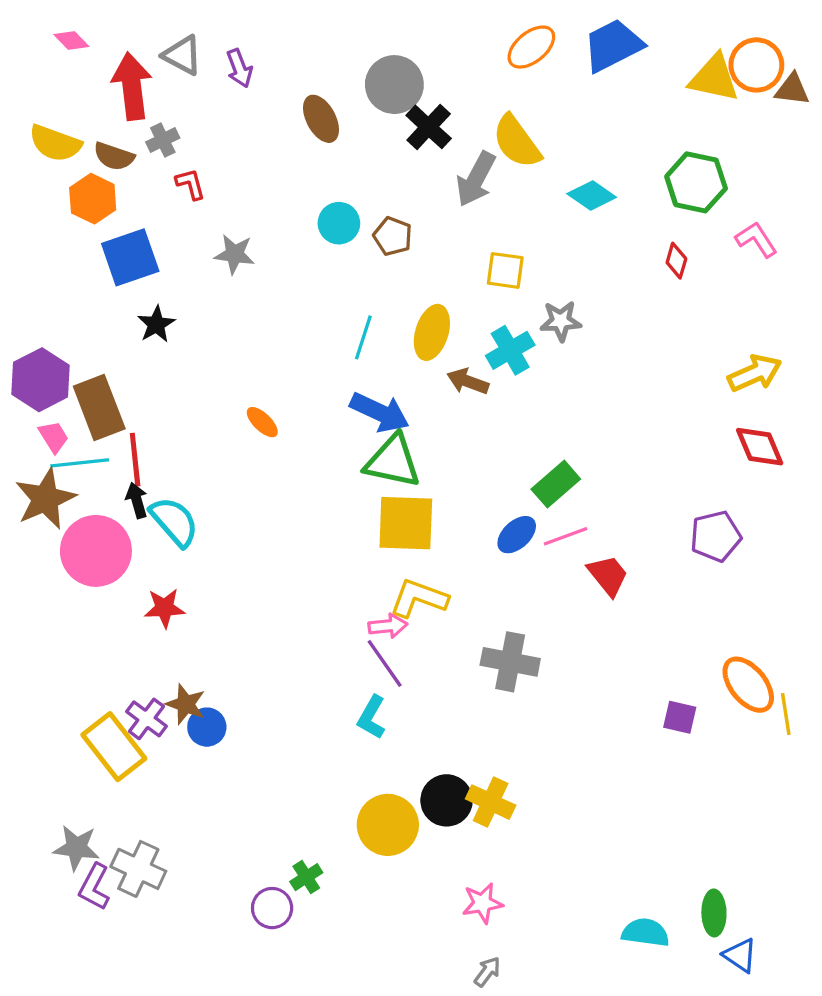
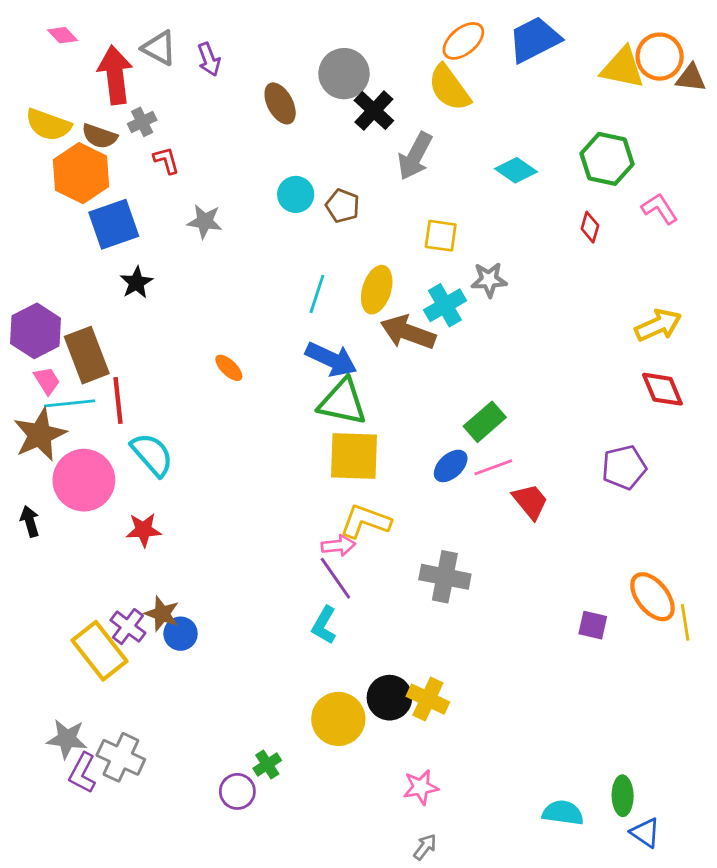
yellow semicircle: (517, 142) -> (449, 88), moved
orange hexagon: (93, 199) -> (81, 173), size x1.4
brown arrow: (468, 381) -> (408, 332), size x1.5
black arrow: (137, 500) -> (30, 521), moved

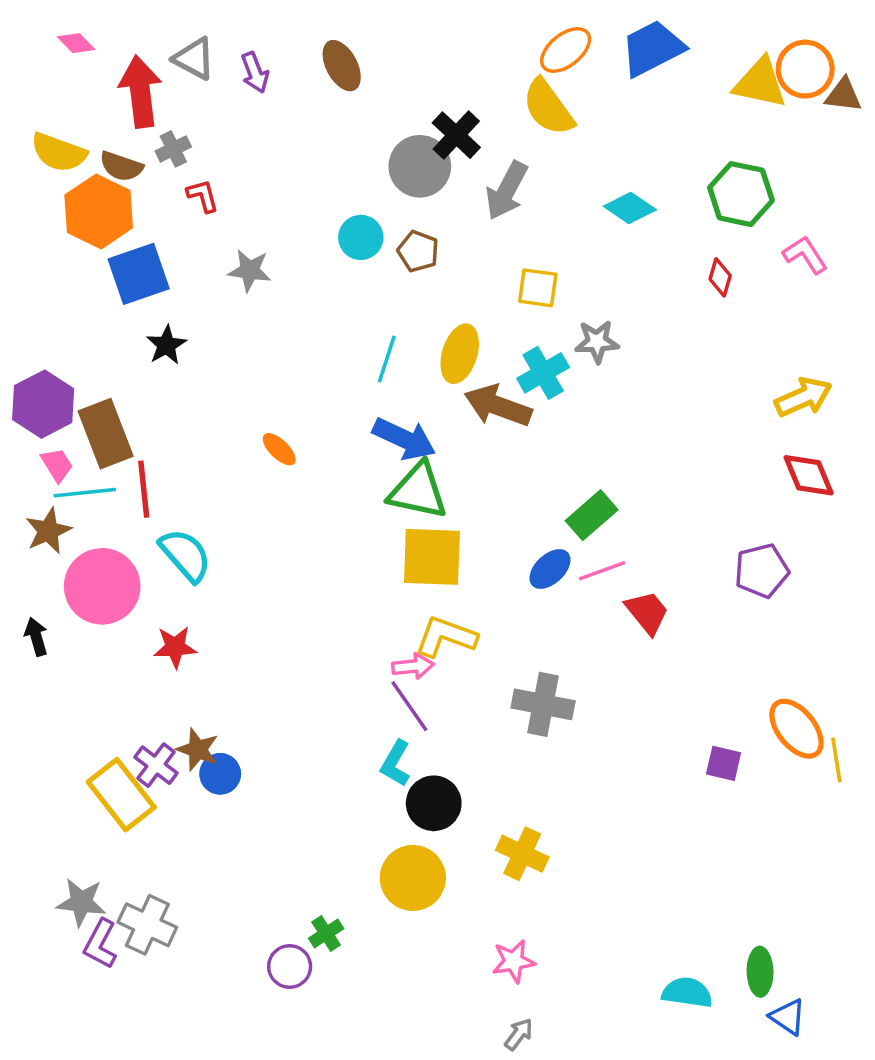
gray circle: (344, 74) -> (420, 166), moved
brown ellipse: (280, 103) -> (342, 66), moved
brown star: (40, 435) -> (48, 531), size x0.7
black circle: (389, 698) -> (434, 803), moved

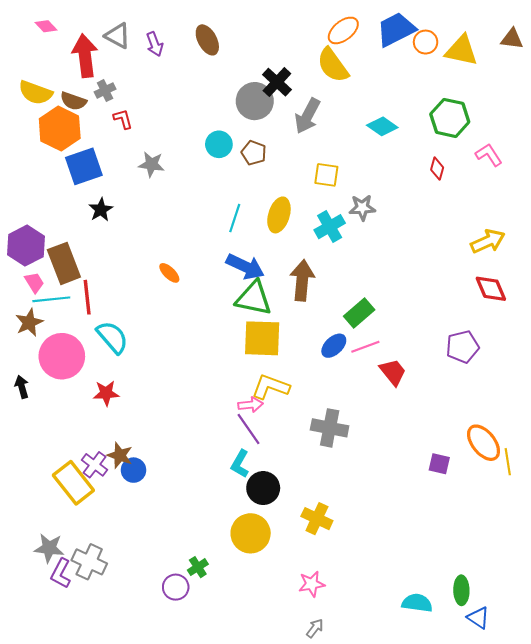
orange circle: (805, 69) -> (426, 42), moved, size x0.7
brown triangle: (843, 95) -> (512, 39), moved
brown arrow: (498, 406) -> (302, 280), moved, turned 75

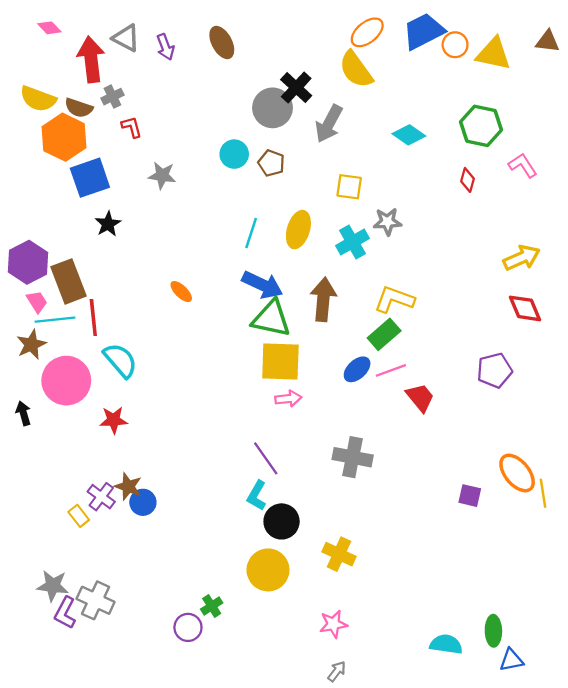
yellow L-shape: (271, 387) -> (394, 299), moved
pink arrow: (251, 405) -> (288, 399), moved
yellow rectangle: (73, 483) -> (79, 516), size x0.5
blue triangle: (478, 618) -> (511, 660), turned -45

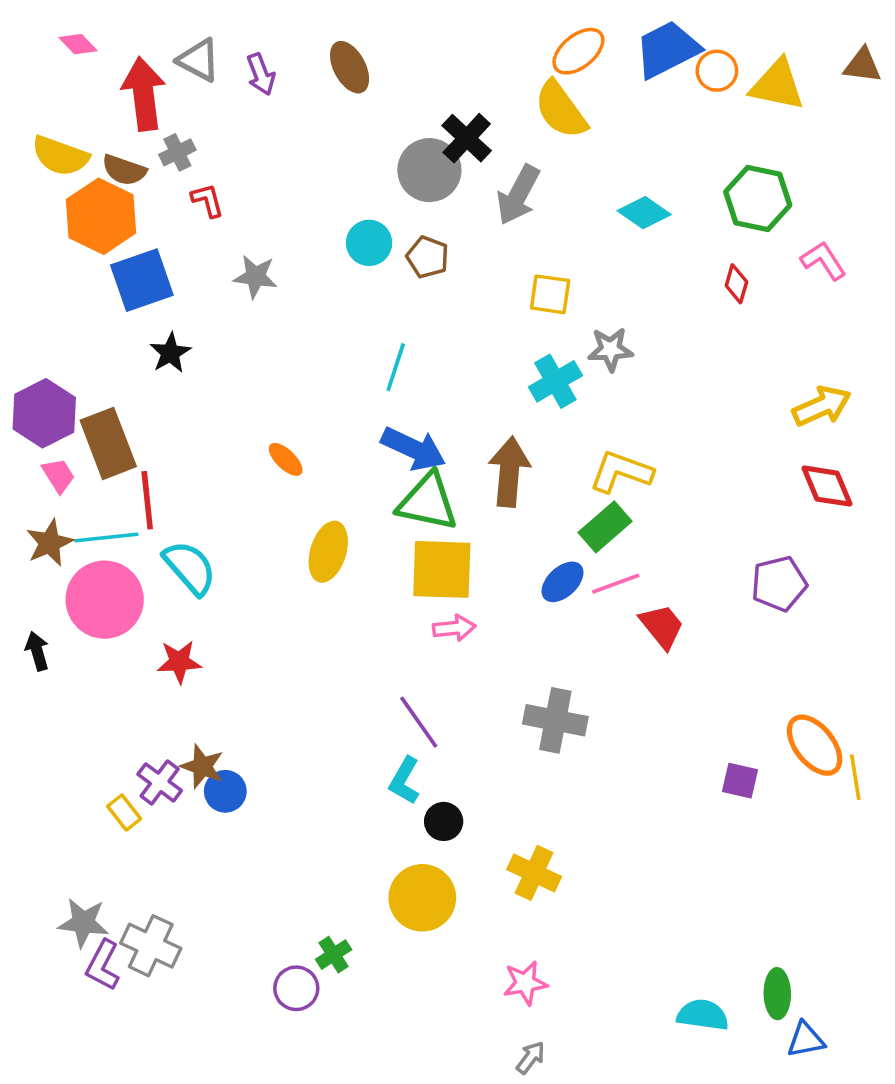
yellow ellipse: (298, 230) -> (328, 552), moved
cyan line: (55, 320) -> (106, 537), moved
black circle: (282, 521) -> (444, 821), size x0.7

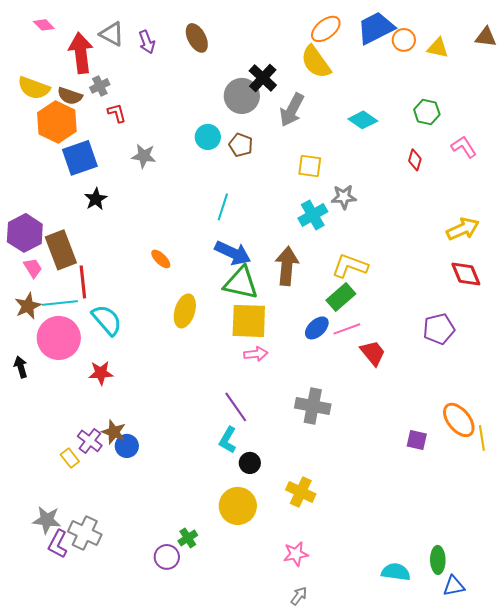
yellow triangle: (777, 85) -> (438, 48), size x0.7
green hexagon: (758, 199) -> (427, 112), size x0.7

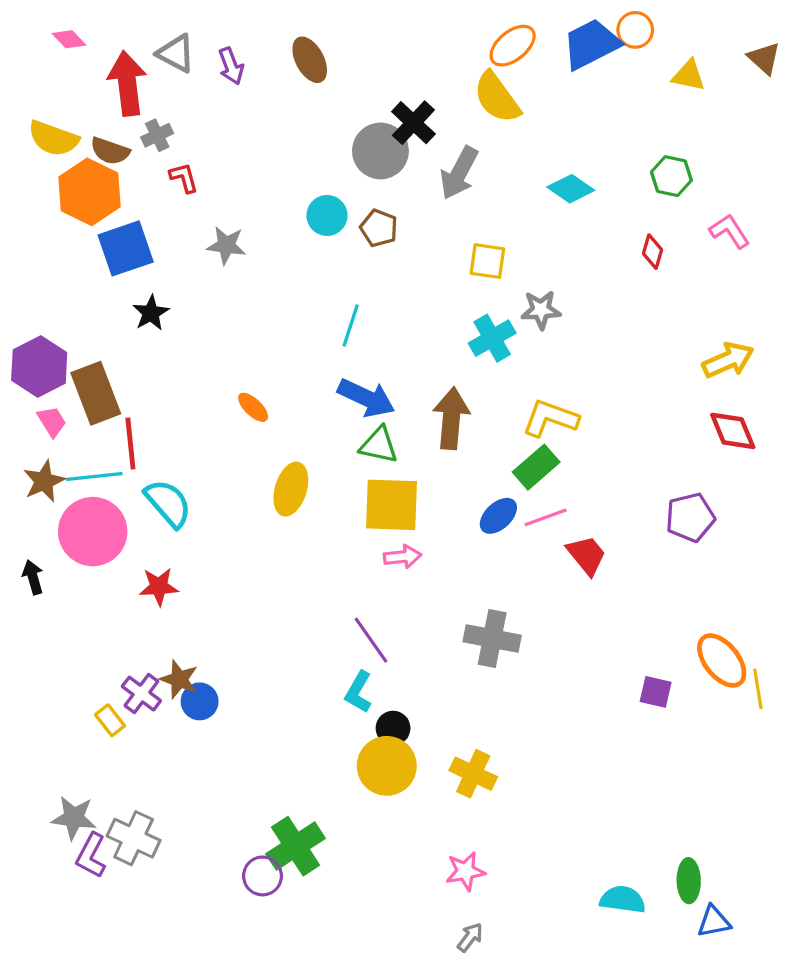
brown triangle: (486, 37) -> (764, 58), turned 35
orange circle: (404, 40) -> (635, 30), moved
green triangle: (241, 283) -> (379, 445), size x0.7
yellow circle: (238, 506) -> (387, 766), moved
green cross: (188, 538) -> (296, 846), size x1.8

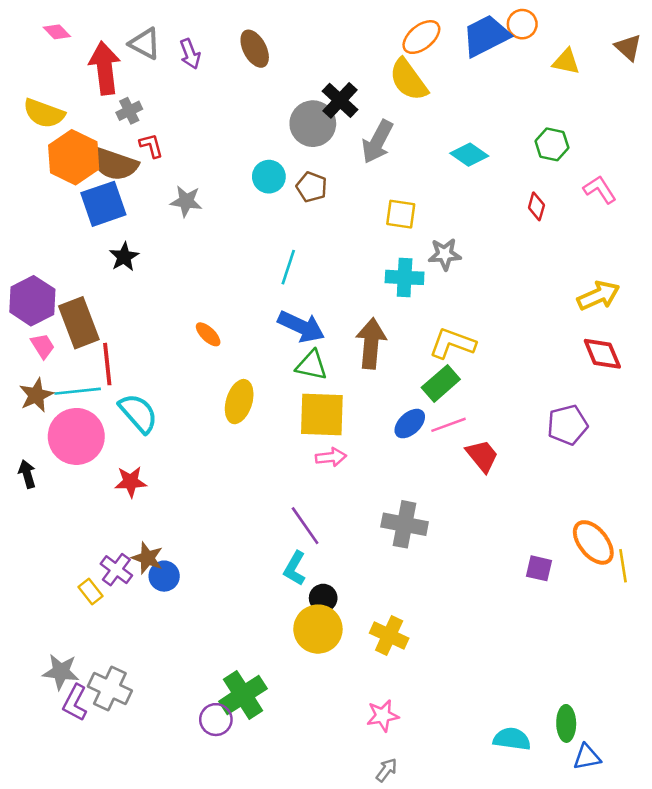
brown semicircle: (110, 151) -> (114, 164), moved, size x1.5
cyan cross: (492, 338) -> (405, 277), turned 33

